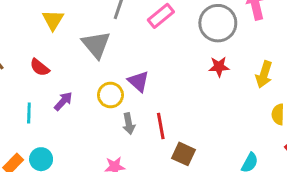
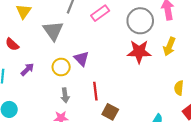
red star: (219, 67) -> (139, 52), size x1.6
yellow arrow: (264, 74) -> (169, 46), moved
gray arrow: (129, 124) -> (65, 95), moved

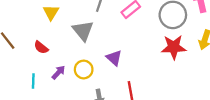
yellow circle: (61, 67) -> (84, 69), moved

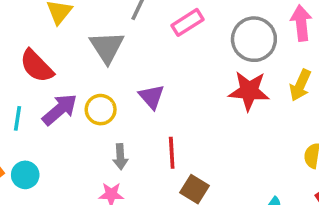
red semicircle: (41, 47) -> (37, 66), size x1.5
purple arrow: (59, 72) -> (60, 110), size x1.5

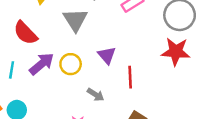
red line: (172, 153) -> (130, 77), moved
gray arrow: (120, 157) -> (96, 95), moved, turned -54

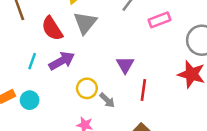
gray triangle: (75, 20) -> (85, 23), moved
yellow circle: (71, 64) -> (87, 88), moved

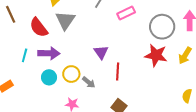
purple arrow: (62, 61) -> (49, 53), turned 35
cyan circle: (30, 100) -> (49, 77), moved

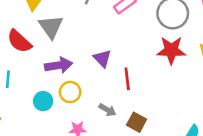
purple arrow: (49, 53) -> (59, 65), moved
gray arrow: (89, 82) -> (107, 110), moved

